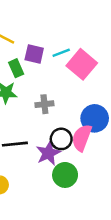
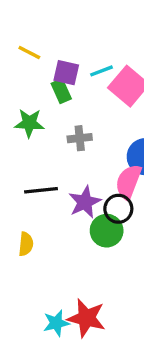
green rectangle: (16, 68) -> (61, 91), moved
black circle: (61, 139) -> (118, 209), moved

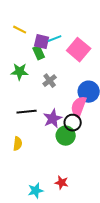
cyan line: (102, 71) -> (55, 39), moved
gray cross: (80, 138) -> (50, 81), turned -32
red star: (86, 318) -> (62, 183), moved, size x0.6

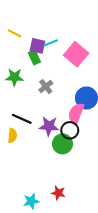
black line: (27, 112) -> (22, 119), turned 30
purple star: (53, 119) -> (49, 126), turned 30
yellow semicircle: (18, 144) -> (12, 136), moved

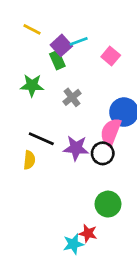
purple square: (37, 46) -> (61, 45), turned 35
pink square: (76, 54) -> (111, 56), size x0.6
green circle: (62, 144) -> (108, 204), moved
cyan star: (31, 201) -> (73, 244), moved

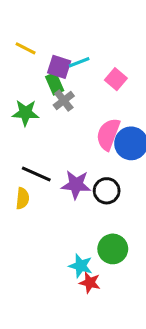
purple square: (61, 45) -> (59, 67), turned -30
gray cross: (72, 97) -> (64, 101), moved
pink semicircle: (111, 132) -> (108, 134), moved
cyan star: (73, 244) -> (81, 266), moved, turned 30

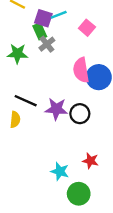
pink semicircle: (108, 134) -> (81, 70), turned -30
green circle: (113, 249) -> (79, 194), moved
red star: (90, 283) -> (90, 161), moved

